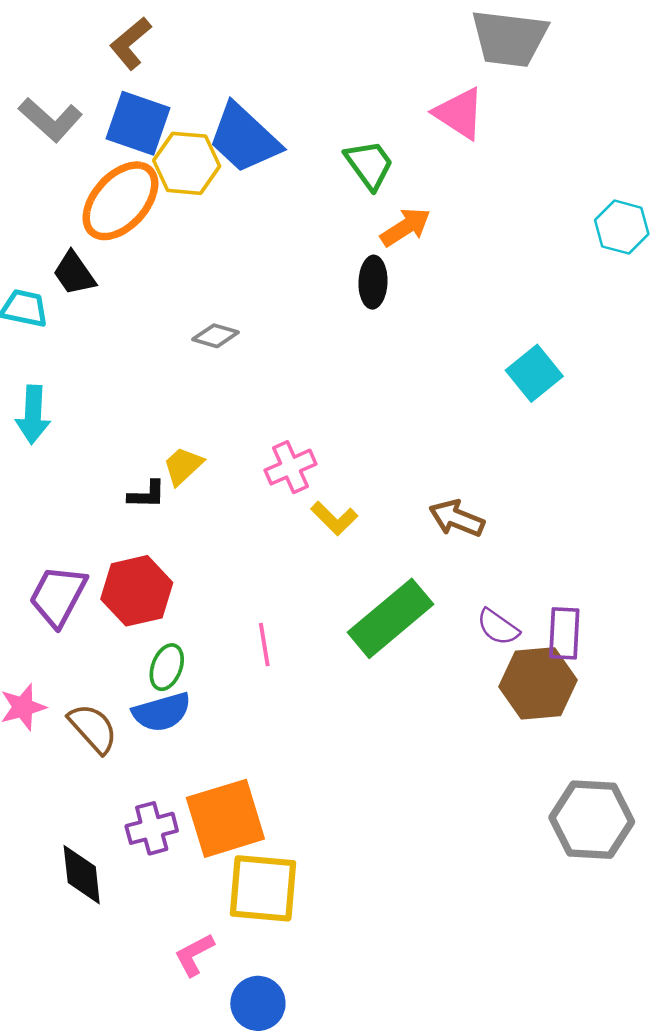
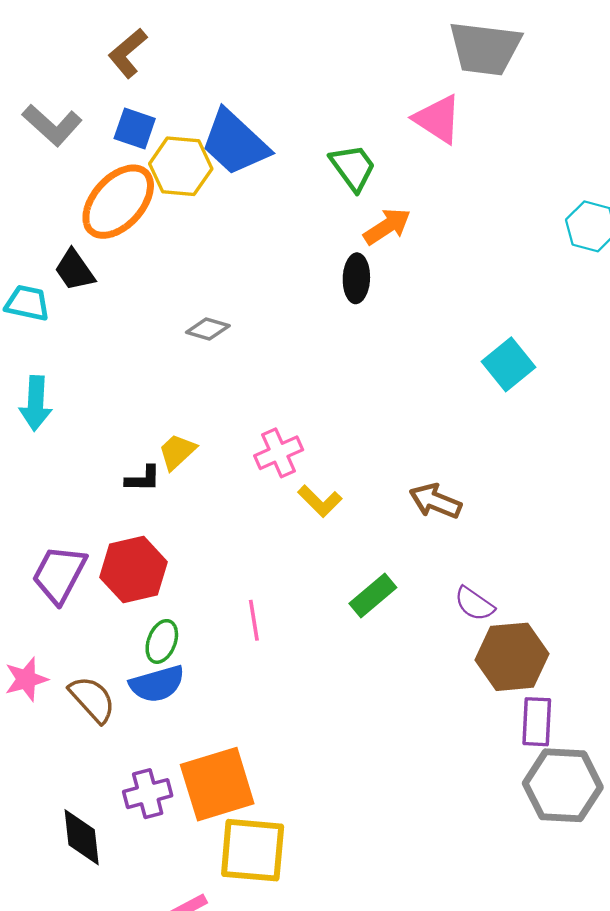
blue square: (138, 123) -> (135, 129), size x0.7
green rectangle: (390, 618) -> (373, 595), size x0.6
purple rectangle: (564, 633) -> (537, 722), moved

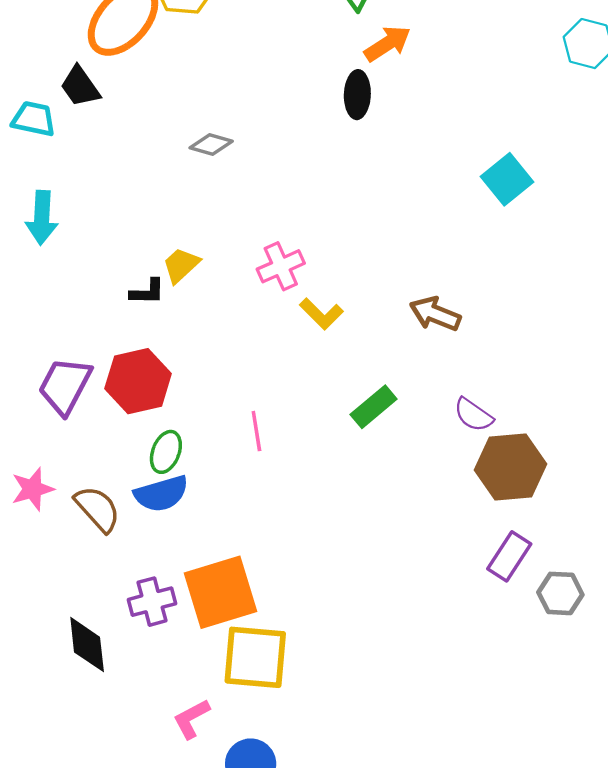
purple rectangle: (537, 722) -> (509, 556), moved, turned 30
gray hexagon: (563, 785) -> (560, 593), size x0.6

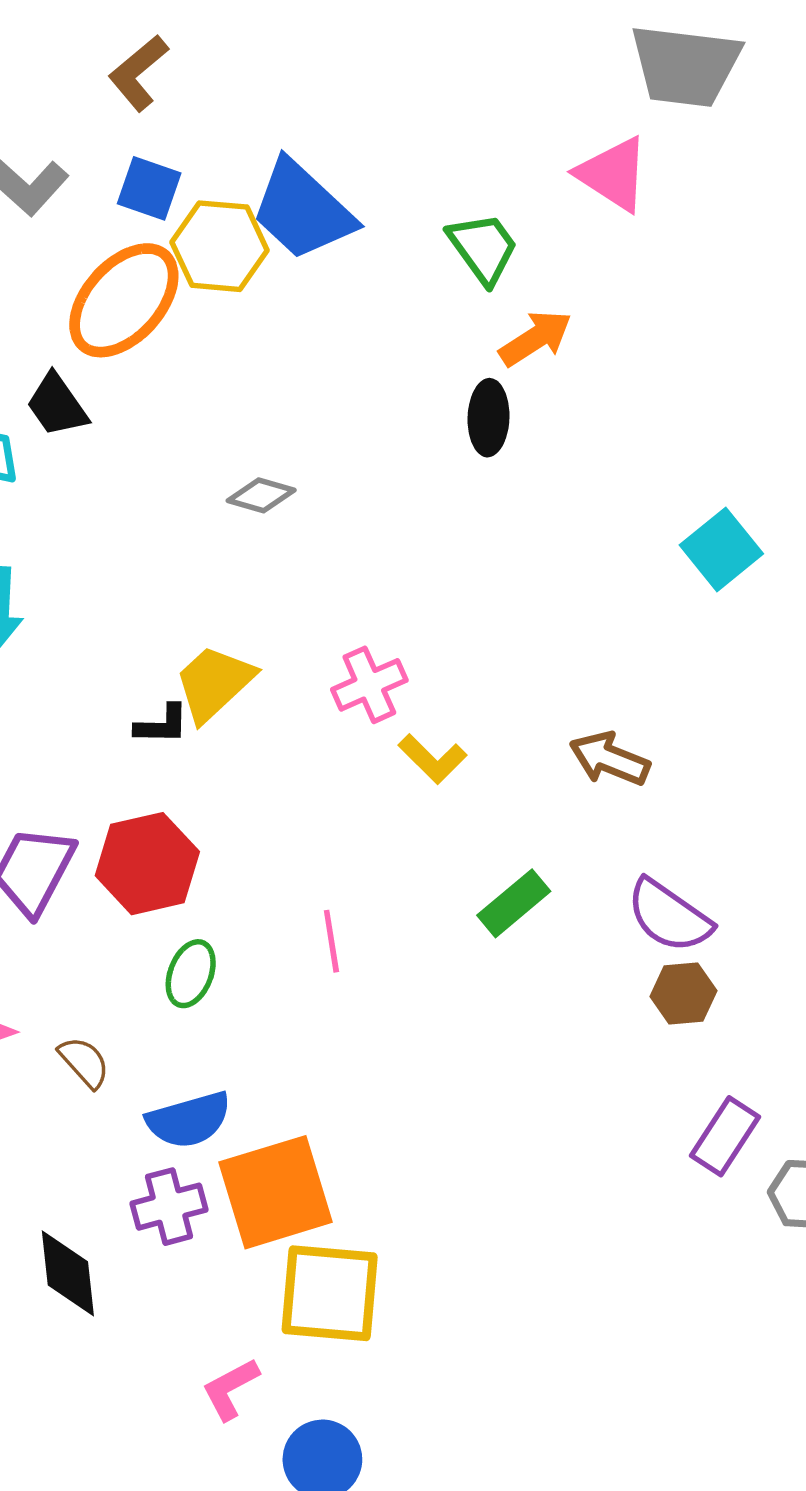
yellow trapezoid: (181, 265) -> (214, 683), size x1.4
purple semicircle: (473, 415) -> (669, 916), size x1.4
brown hexagon: (510, 467) -> (683, 994), moved, size x0.6
blue semicircle: (161, 494) -> (189, 1120), moved
brown semicircle: (97, 509) -> (84, 1062), size x0.7

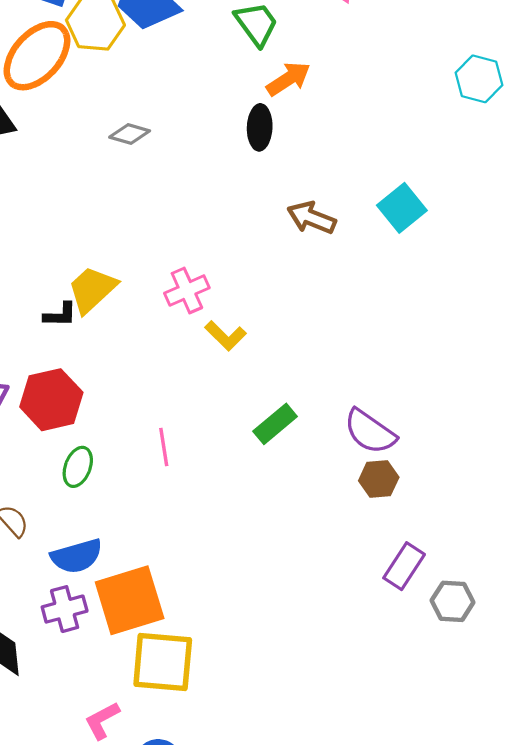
gray diamond: (261, 495) -> (130, 134), moved
brown arrow: (609, 759) -> (311, 218), moved

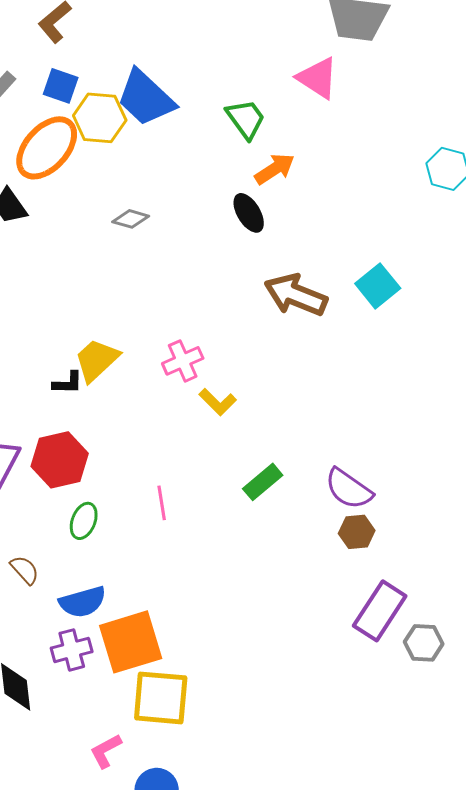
black ellipse: (260, 127) -> (249, 213), turned -33
brown arrow: (311, 218) -> (296, 295), size x1.4
purple rectangle: (404, 566) -> (380, 611), size x1.4

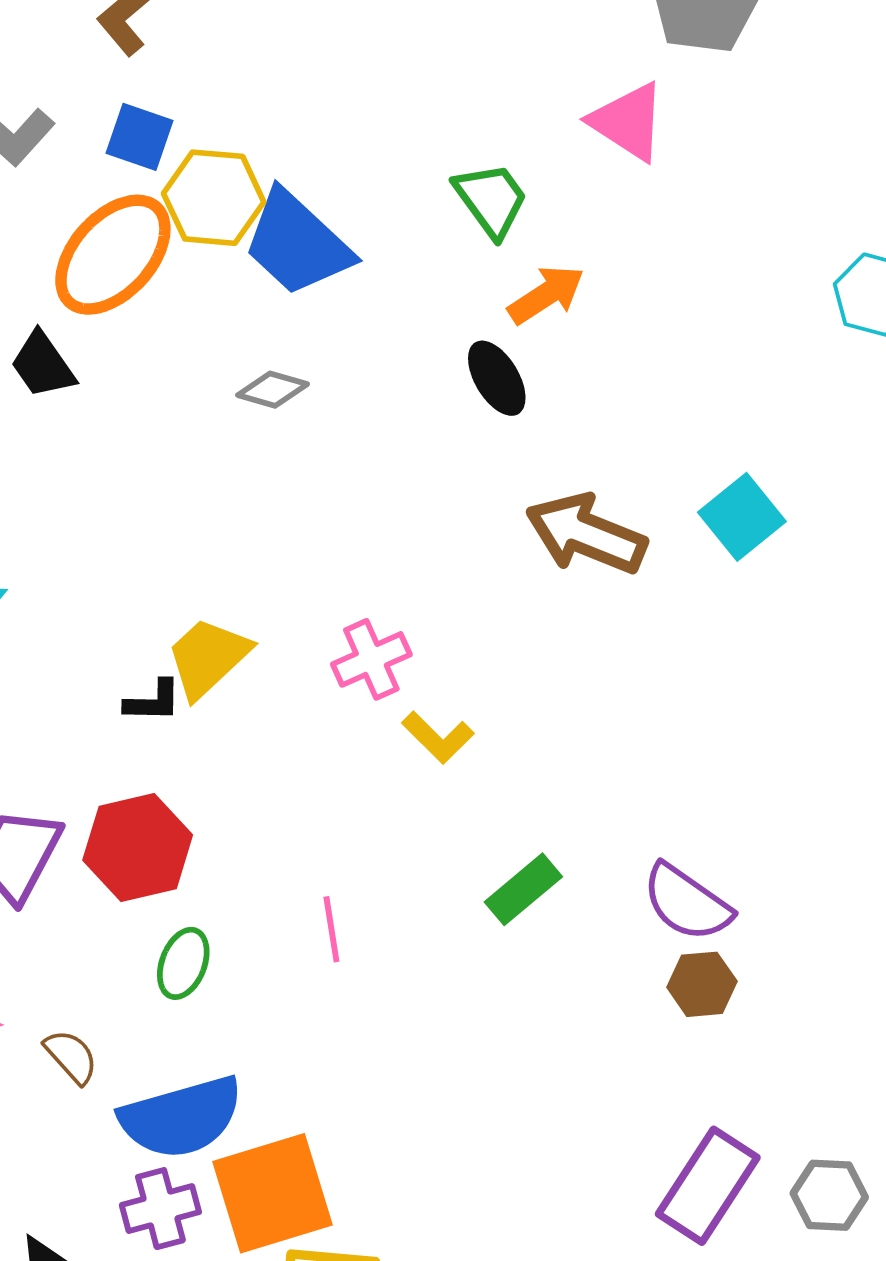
blue trapezoid: (146, 98) -> (297, 243), moved
blue semicircle: (83, 602) -> (181, 1117), size x1.4
purple rectangle: (380, 611) -> (708, 1186), moved

